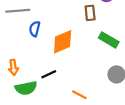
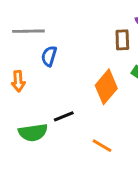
orange diamond: (63, 42) -> (106, 87), moved, turned -30
orange arrow: (13, 67) -> (18, 81), moved

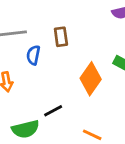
brown rectangle: (122, 40) -> (61, 37), moved

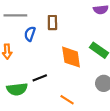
orange diamond: (91, 79) -> (71, 57), turned -50

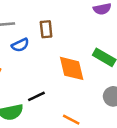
blue semicircle: (30, 34) -> (20, 45), turned -128

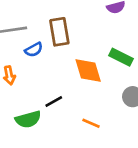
brown rectangle: (46, 29) -> (59, 32), size x1.5

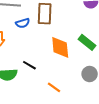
black line: (54, 101) -> (29, 65), turned 48

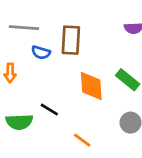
blue semicircle: (23, 23) -> (41, 52), turned 32

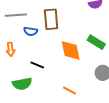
black line: (49, 110) -> (37, 65), moved

